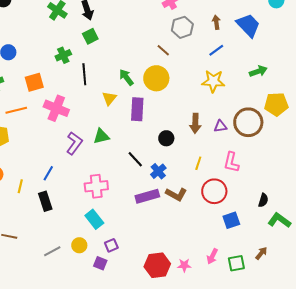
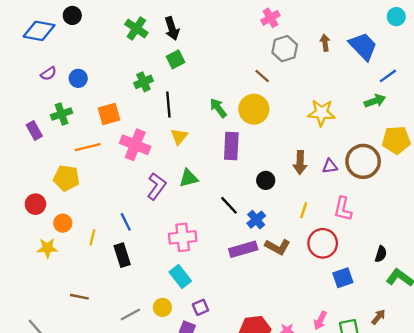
blue line: (216, 50) -> (388, 76), moved
yellow triangle: (109, 98) -> (179, 136), moved
blue line: (48, 173) -> (126, 222), turned -56

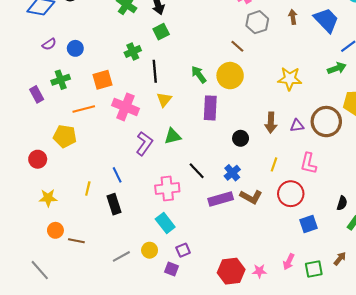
black line: (229, 205) -> (197, 171), moved
orange circle: (63, 223) -> (55, 230), moved

